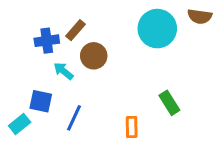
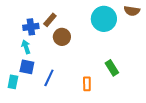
cyan arrow: (63, 71) -> (26, 47), moved, turned 32
cyan rectangle: (20, 124) -> (13, 82), turned -40

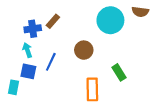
brown circle: (62, 37) -> (84, 50), moved
blue line: (49, 78) -> (51, 62), moved
orange rectangle: (87, 84) -> (92, 89), size x1.5

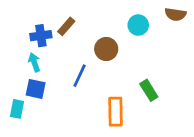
cyan circle: (110, 20) -> (138, 25), size x0.6
brown circle: (84, 50) -> (106, 49), moved
blue line: (51, 62) -> (80, 76), moved

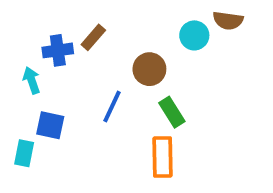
brown semicircle: (175, 14) -> (228, 20), moved
cyan arrow: (34, 62) -> (32, 80), moved
green rectangle: (149, 90) -> (172, 112), moved

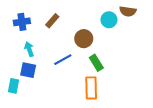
blue cross: (58, 50) -> (22, 22), moved
cyan arrow: (32, 80) -> (29, 49), moved
blue line: (112, 107) -> (63, 60), turned 36

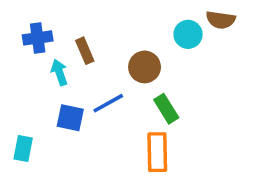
brown rectangle: (52, 21) -> (85, 51), moved, turned -64
cyan arrow: (29, 49) -> (59, 72), moved
blue square: (28, 70) -> (70, 118), moved

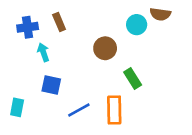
brown rectangle: (85, 51) -> (59, 22), moved
blue line: (108, 103) -> (79, 110), moved
green rectangle: (166, 109) -> (133, 78), moved

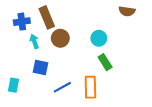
brown rectangle: (59, 22) -> (47, 17), size x1.5
cyan circle: (137, 25) -> (99, 38), moved
brown circle: (105, 48) -> (60, 38), moved

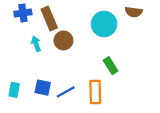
blue cross: (22, 22) -> (23, 13), moved
cyan circle: (99, 38) -> (104, 24), moved, size x1.5
blue square: (41, 67) -> (43, 88), moved

